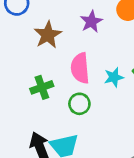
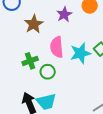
cyan star: (114, 77) -> (80, 53), size x1.5
green circle: (79, 104) -> (48, 72), moved

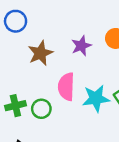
green cross: (30, 61) -> (15, 106), moved
green circle: (48, 72) -> (41, 109), moved

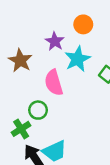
cyan star: (96, 98) -> (77, 59), moved
green cross: (15, 106) -> (21, 129), moved

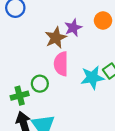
cyan star: (77, 59) -> (92, 78), moved
brown star: (20, 60) -> (56, 38), moved

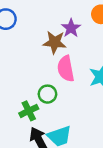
brown star: (56, 38) -> (55, 42), turned -30

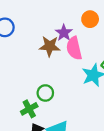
pink semicircle: (66, 69) -> (74, 48), moved

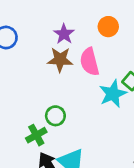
purple star: (64, 33) -> (64, 34), moved

